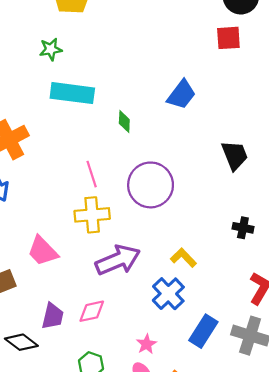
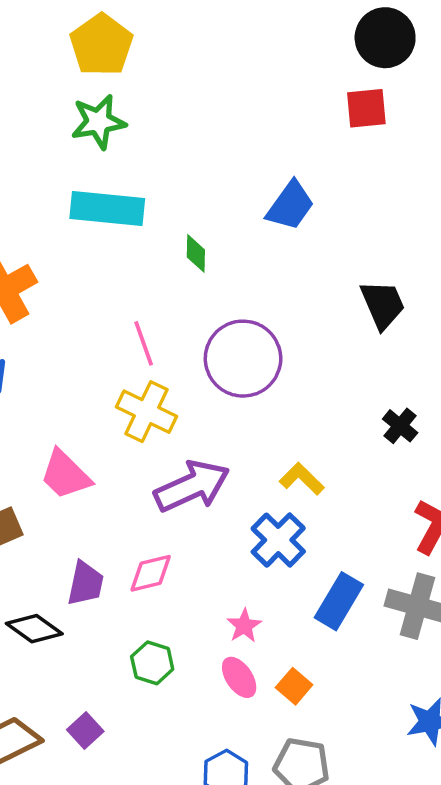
green star: (51, 49) -> (98, 122), moved, size x1.4
yellow cross: (92, 215) -> (146, 412), turned 32
black cross: (243, 228) -> (400, 426), turned 30

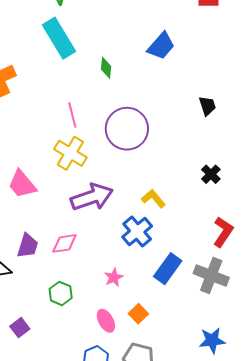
cyan rectangle: (107, 208) -> (59, 38), turned 48
black trapezoid: (383, 305) -> (207, 106), size x0.7
pink ellipse: (239, 677) -> (106, 321), moved

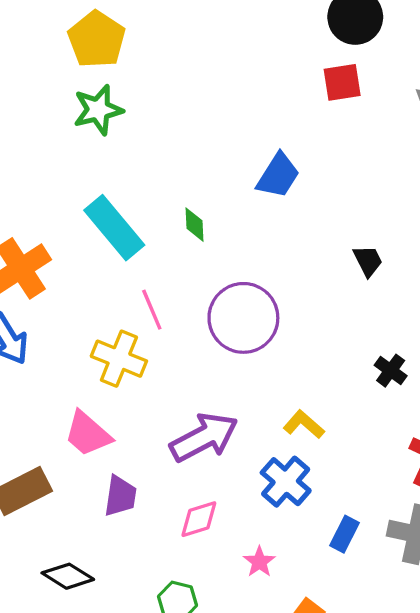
cyan rectangle: (59, 38) -> (114, 228), moved
yellow cross: (70, 153) -> (119, 359), moved
pink diamond: (64, 243) -> (199, 519), moved
purple trapezoid: (28, 246) -> (120, 496), moved
blue rectangle: (168, 269) -> (345, 534), size x0.7

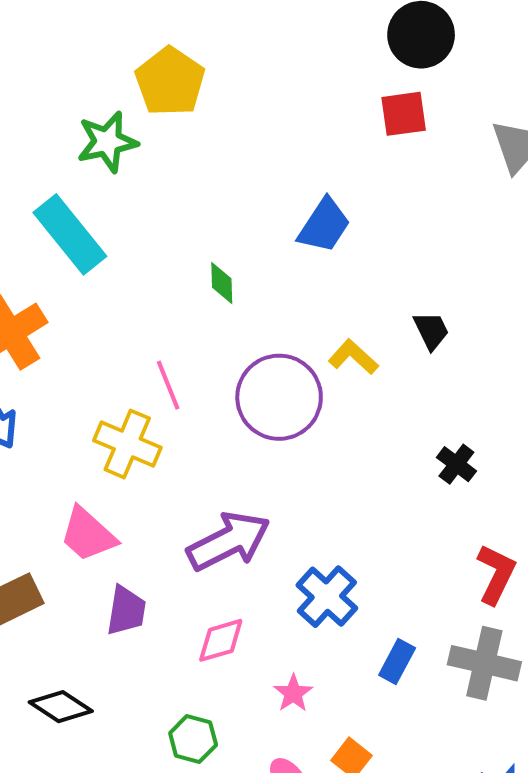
yellow pentagon: (97, 39) -> (170, 81), moved
cyan rectangle: (114, 228) -> (70, 234), moved
yellow L-shape: (304, 424) -> (353, 357), moved

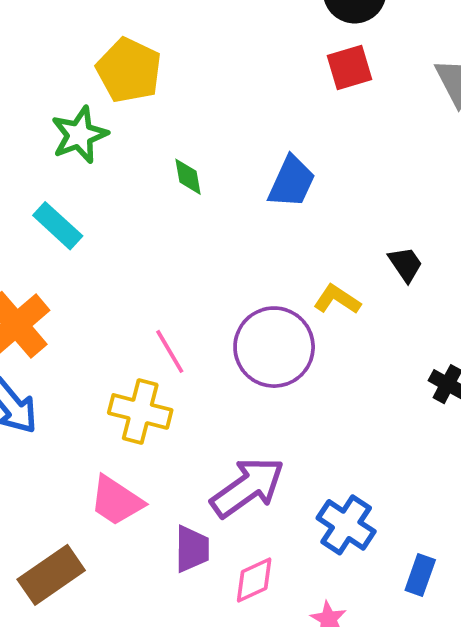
cyan rectangle: (70, 234) -> (58, 226), size x0.7
green diamond: (222, 283) -> (188, 177), moved
purple trapezoid: (126, 611) -> (192, 549), moved

